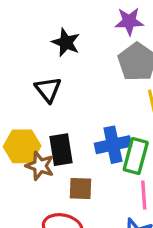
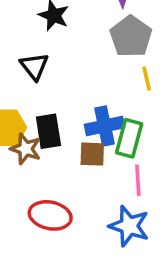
brown square: (81, 189) -> (92, 154), moved

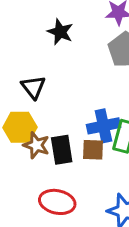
black triangle: (34, 66) -> (33, 87), moved
black rectangle: (48, 131) -> (62, 150), moved

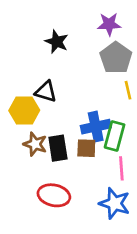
black triangle: (33, 87) -> (46, 92), moved, turned -35
yellow hexagon: (20, 127) -> (24, 110), moved

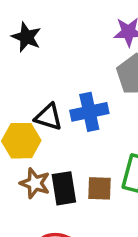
black star: (57, 42) -> (26, 37), moved
blue cross: (96, 127) -> (89, 112), moved

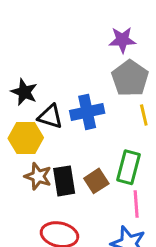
black star: (26, 37) -> (24, 92), moved
brown square: (100, 188) -> (96, 181), turned -35

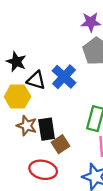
blue cross: (87, 112) -> (64, 77), turned -35
brown square: (96, 181) -> (60, 144), moved

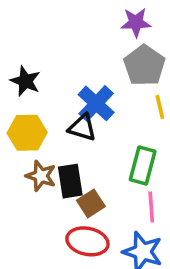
black triangle: (36, 80) -> (82, 128), moved
red ellipse: (43, 170) -> (87, 241), moved

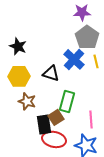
blue cross: (96, 103) -> (74, 59), moved
green rectangle: (143, 166) -> (67, 101), moved
black rectangle: (70, 181) -> (44, 124), moved

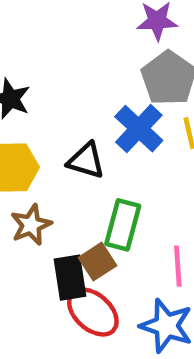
brown star: (27, 101) -> (31, 225), turned 30
red ellipse: (54, 139) -> (93, 312), turned 30

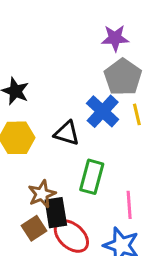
brown star: (31, 225) -> (42, 194), moved
brown square: (98, 262) -> (34, 228), moved

